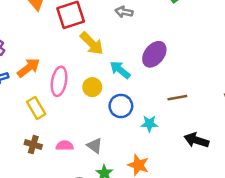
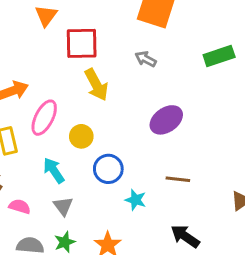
cyan arrow: (120, 70) -> (54, 170), moved
pink semicircle: (65, 146) -> (20, 206), moved

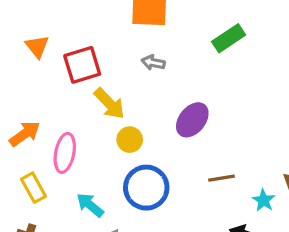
yellow circle: (81, 136) -> (130, 140), moved
blue circle: (108, 169) -> (146, 188), size x1.4
cyan star: (136, 200) -> (264, 200), moved, turned 30

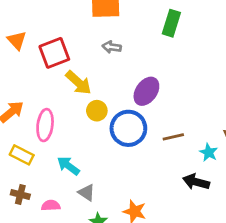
green rectangle: (229, 38) -> (171, 23), turned -35
yellow rectangle: (34, 188) -> (22, 155), turned -30
blue circle: (146, 188) -> (128, 128), moved

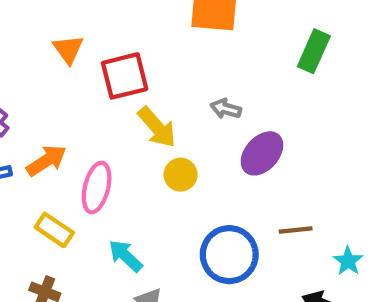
gray arrow: (112, 47) -> (226, 109), moved
blue circle: (128, 128) -> (229, 255), moved

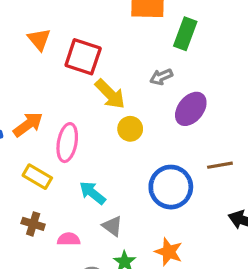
green rectangle: (314, 51) -> (185, 34), moved
red square: (125, 76) -> (83, 57), turned 36
gray arrow: (226, 109) -> (161, 77), turned -35

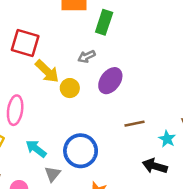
yellow circle: (130, 129) -> (70, 88), moved
blue circle: (171, 187) -> (81, 151), moved
gray triangle: (112, 226) -> (52, 174), turned 35

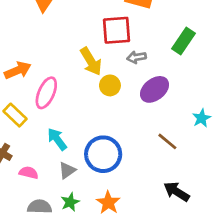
green rectangle: (104, 22) -> (183, 41), moved
red square: (25, 43) -> (117, 30), moved, turned -36
brown line: (134, 124) -> (167, 141), turned 36
cyan star: (167, 139) -> (202, 118), moved

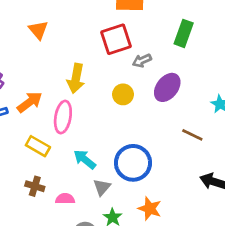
yellow arrow: (91, 61) -> (76, 78), moved, turned 56

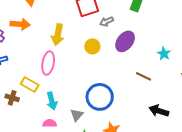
orange arrow: (30, 102) -> (20, 24), moved, turned 42
cyan arrow: (85, 159) -> (52, 101), moved, turned -144
brown cross: (35, 186) -> (12, 98), moved

